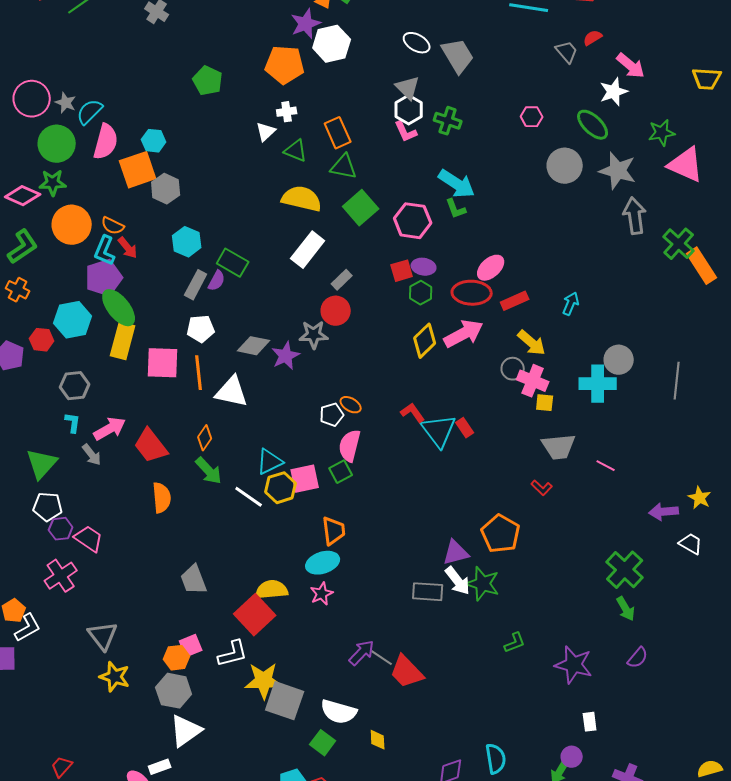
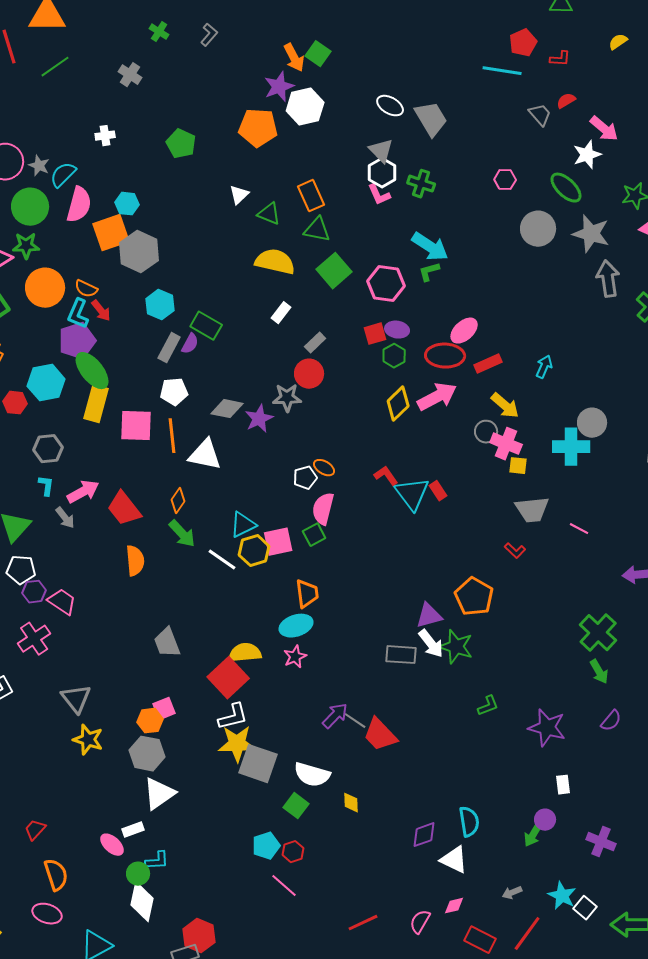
white cross: (287, 112) -> (105, 136), moved
gray hexagon: (166, 189) -> (139, 252), size x1.4
green L-shape: (456, 209) -> (429, 272), turned 95
white rectangle: (308, 250) -> (281, 313), size x0.6
white L-shape: (233, 654) -> (233, 717), moved

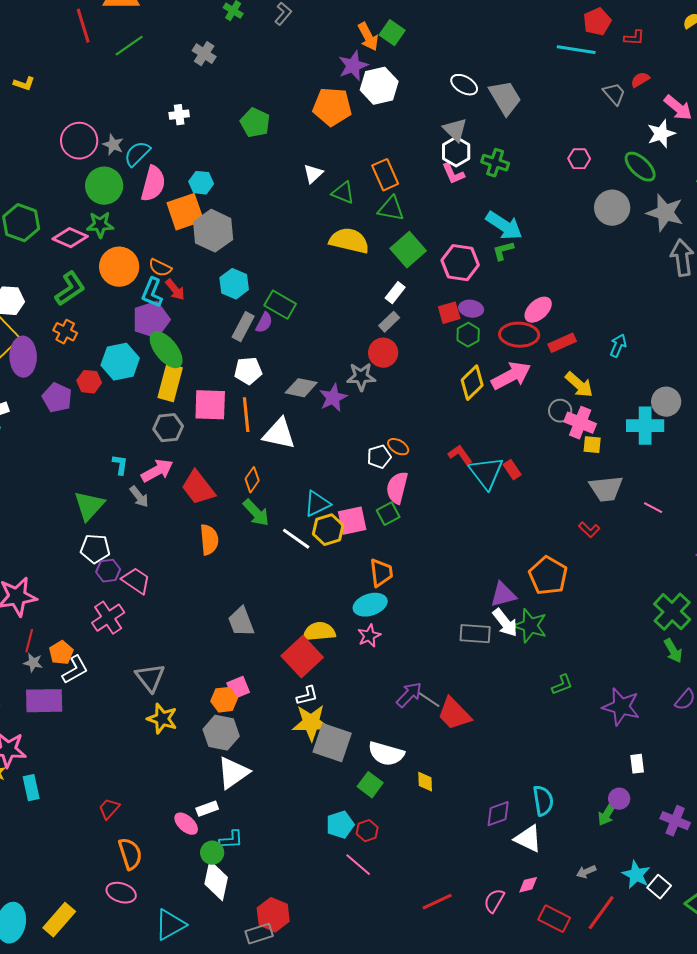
white rectangle: (281, 313) -> (395, 293), moved
gray hexagon: (48, 449) -> (168, 428), moved
white L-shape: (233, 717) -> (307, 696), size x0.7

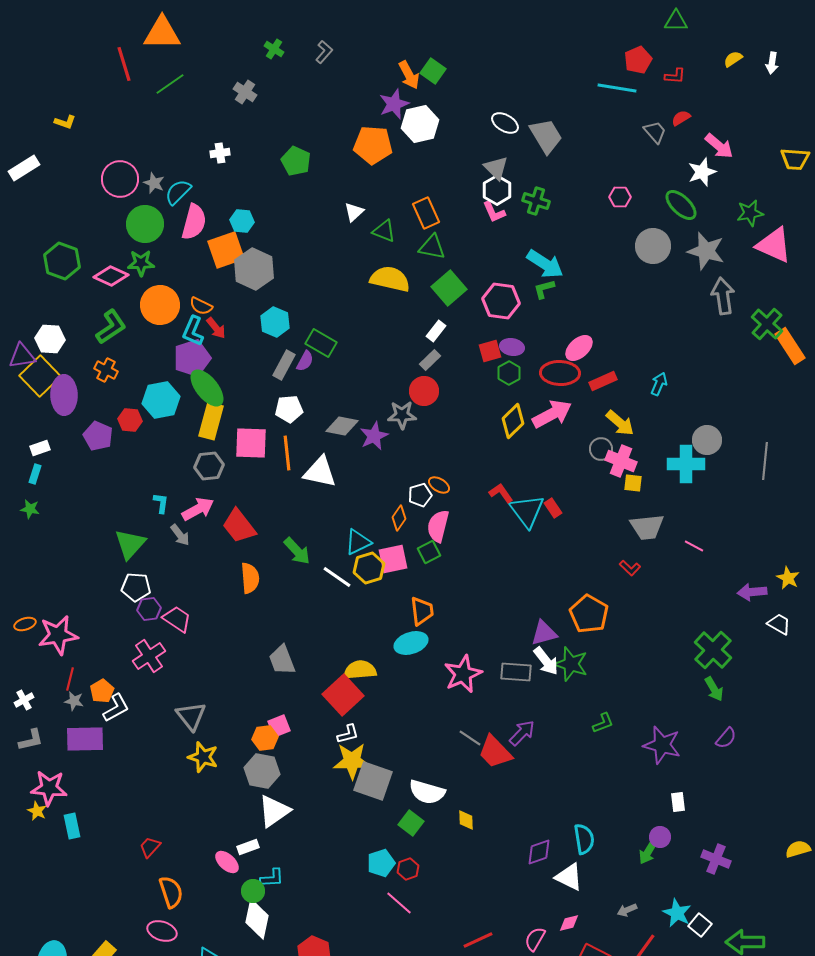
orange diamond: (252, 480) -> (399, 518), moved
pink star: (369, 636) -> (463, 674), moved, size x1.6
purple arrow: (409, 695) -> (522, 733), moved

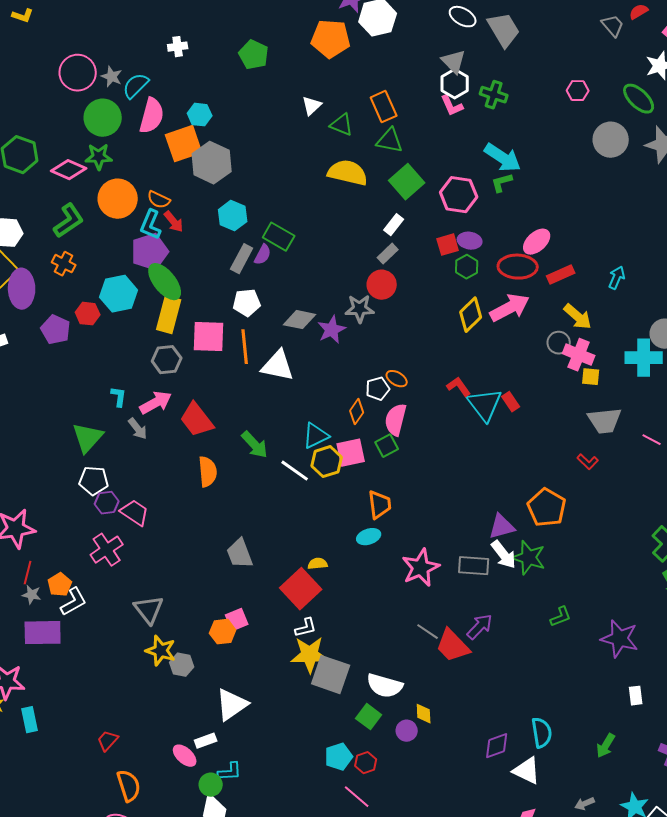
cyan ellipse: (411, 643) -> (369, 537), size x0.7
yellow semicircle: (360, 670) -> (318, 564), size x0.6
gray hexagon: (262, 771) -> (182, 665), moved, size x0.7
purple circle: (660, 837) -> (407, 731), moved

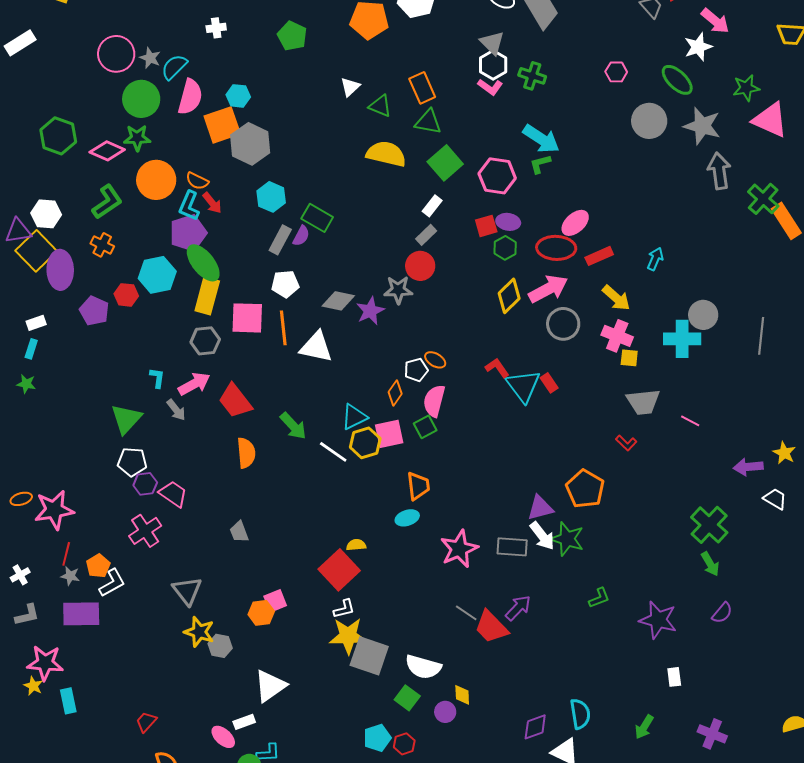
pink L-shape: (452, 106) -> (490, 87), turned -30
gray circle: (559, 343) -> (563, 324), moved, size x1.4
gray trapezoid: (240, 554) -> (239, 532), moved, size x0.7

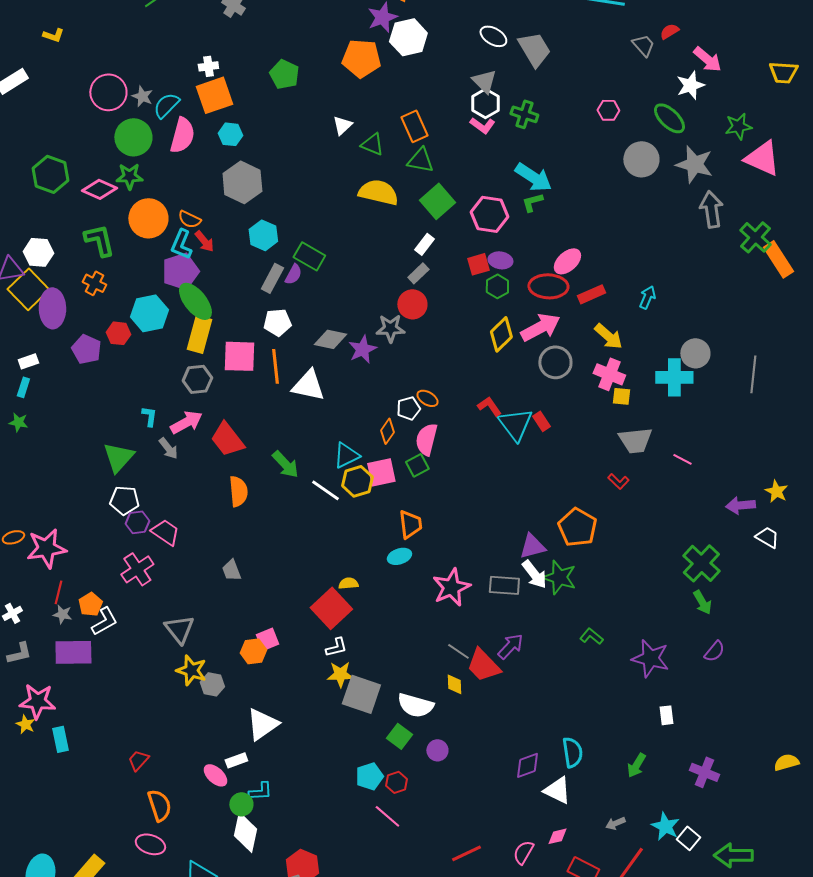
orange square: (222, 125) -> (214, 95), moved
green L-shape: (107, 202) -> (99, 240), turned -69
green L-shape: (599, 598) -> (591, 636), turned -120
yellow star: (348, 636) -> (340, 674), size x0.7
yellow diamond: (462, 695) -> (454, 684), moved

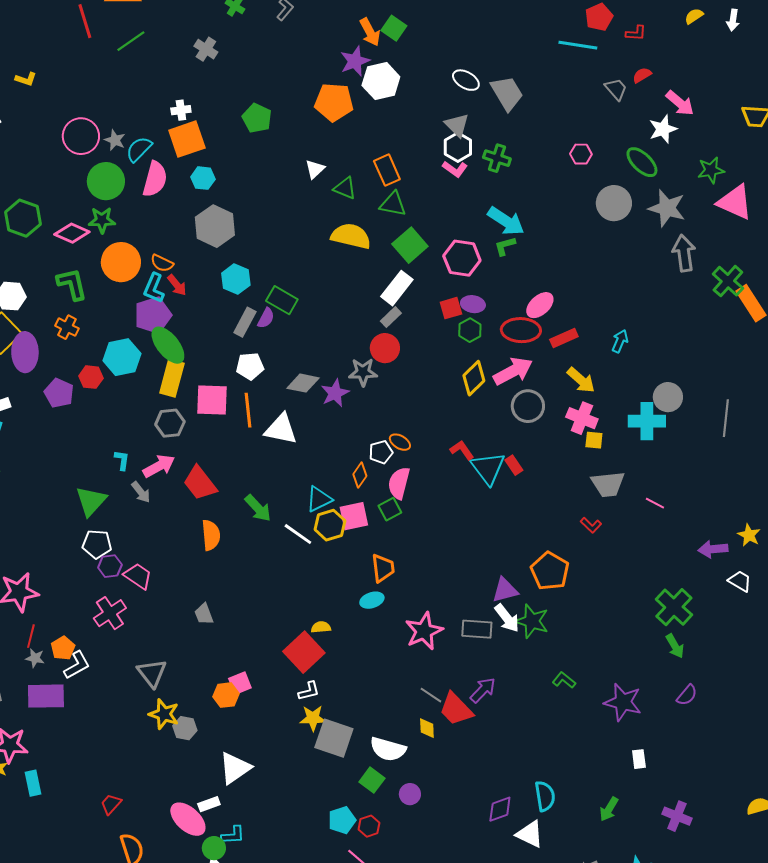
white rectangle: (424, 244) -> (397, 288), size x1.6
pink ellipse: (215, 775) -> (188, 819), size x1.5

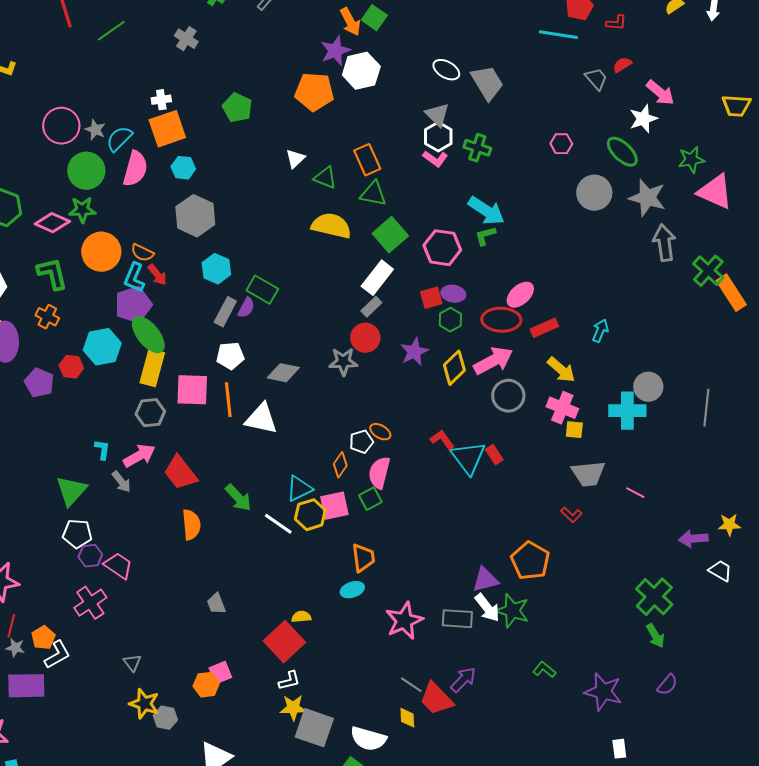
purple star: (335, 393) -> (414, 352), moved
yellow star: (749, 535) -> (729, 525), turned -30
gray trapezoid: (204, 614) -> (216, 604), moved
gray triangle: (152, 673) -> (132, 663), size x0.6

